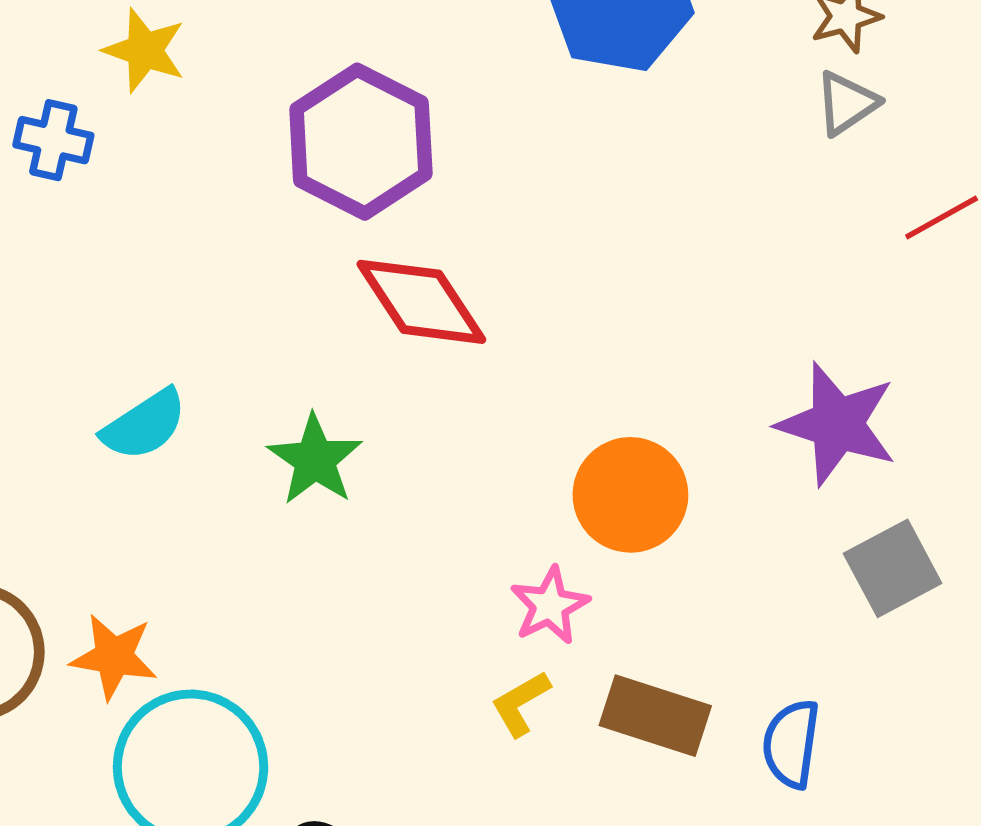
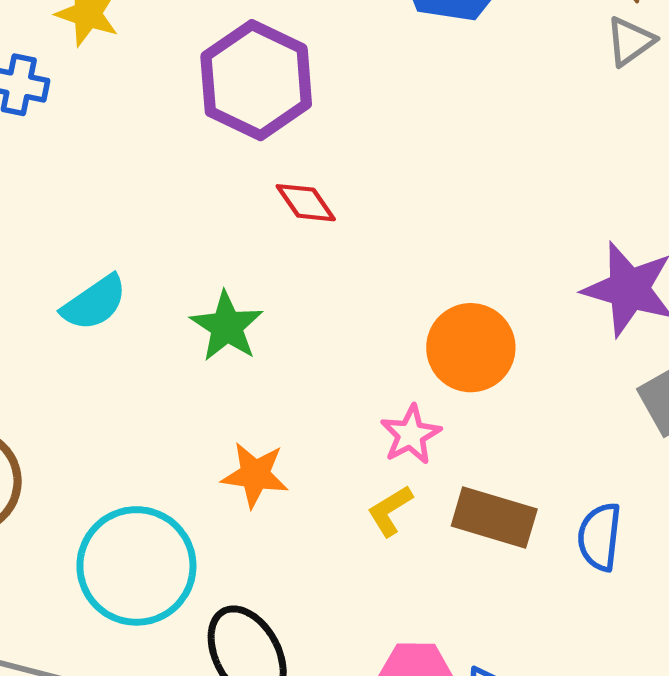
red diamond: (421, 302) -> (306, 203), size x0.6
orange star: (114, 657) -> (255, 475), moved

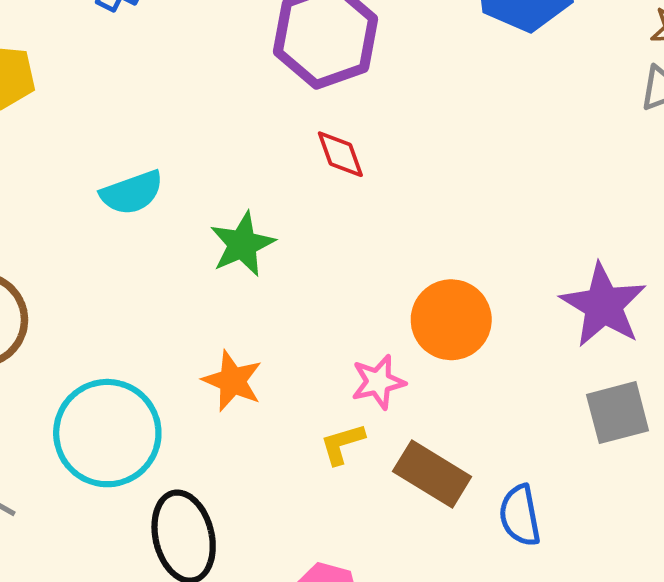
blue semicircle: (600, 537) -> (520, 515), turned -32

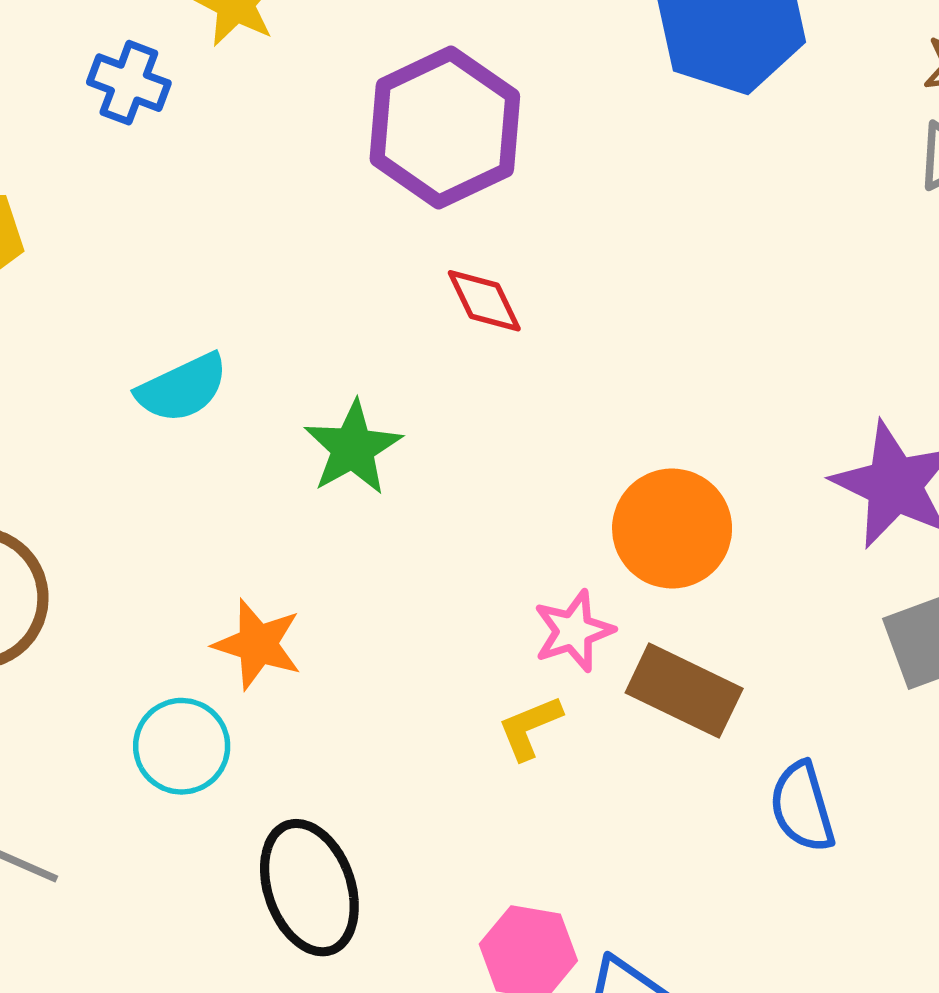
orange star: (232, 381) -> (258, 644), moved
cyan circle: (107, 433) -> (182, 746), size x0.6
brown rectangle: (432, 474) -> (684, 691), moved

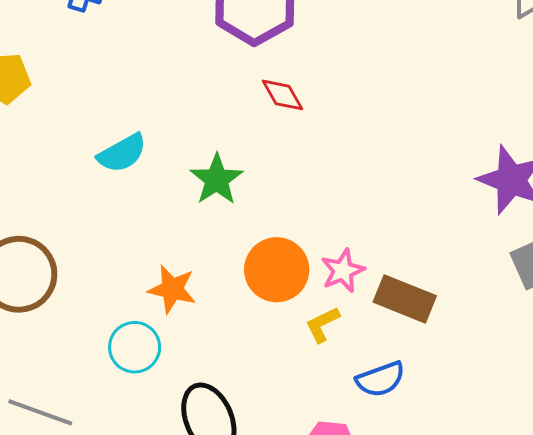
orange circle: (672, 529) -> (277, 270), moved
blue semicircle: (802, 807) -> (380, 379), moved, turned -90

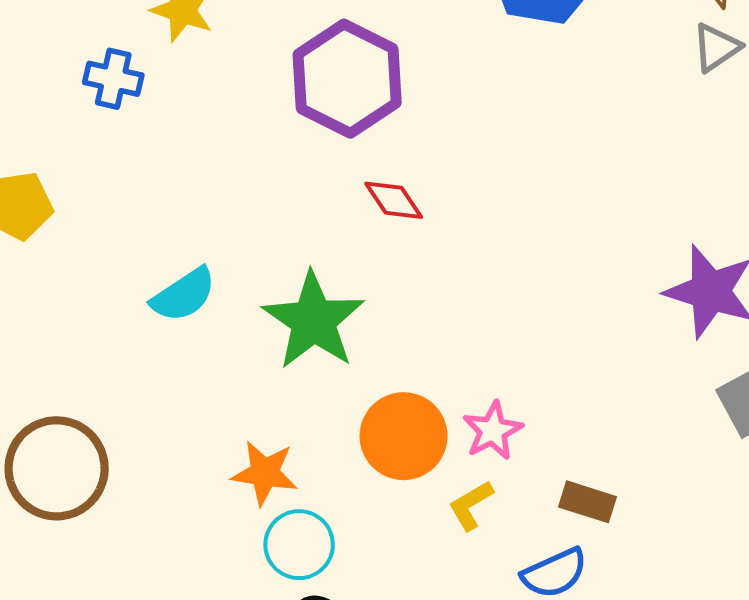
green star: (217, 179) -> (313, 321), size x1.4
brown rectangle: (405, 299) -> (587, 502), moved, size x0.7
cyan circle: (135, 347) -> (299, 545), moved

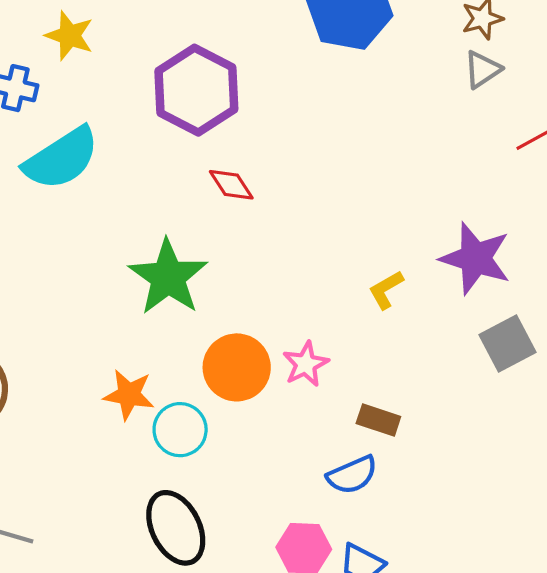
cyan semicircle: (184, 295) -> (61, 158), moved, size x1.5
yellow L-shape: (471, 505) -> (386, 290), moved
cyan circle: (299, 545) -> (180, 430), moved

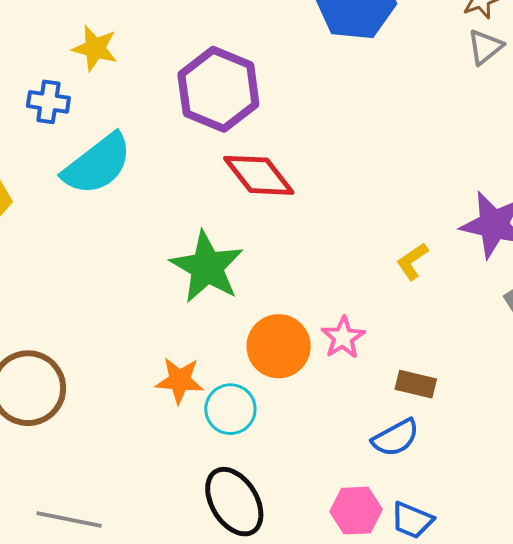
red diamond: (231, 185) -> (259, 175), size x1.6

